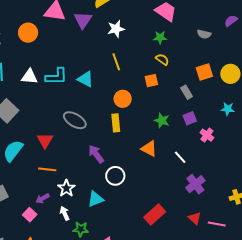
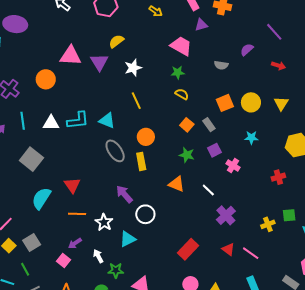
orange square: (151, 81) -> (187, 125), moved, turned -32
gray ellipse: (75, 120) -> (115, 151), moved, turned 30
white star: (66, 188) -> (104, 222), moved
pink line: (217, 224) -> (251, 253), turned 30

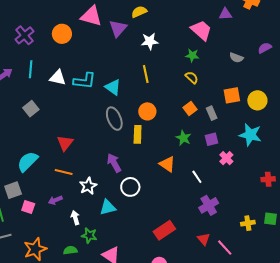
cyan star: (251, 138) -> (250, 135), size x1.6
gray square: (31, 159) -> (31, 109), size x0.7
cyan semicircle: (41, 198) -> (28, 162), moved
pink square: (64, 260) -> (28, 207), moved, turned -32

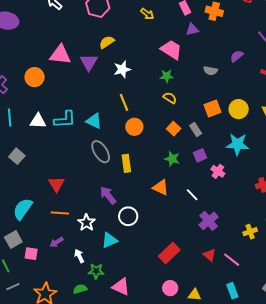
orange circle: (147, 111) -> (134, 127), moved

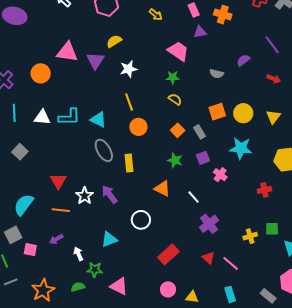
white circle: (128, 216) -> (141, 220), moved
white star: (86, 223) -> (85, 196), moved

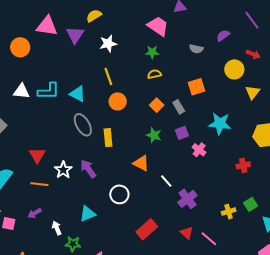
yellow semicircle: (175, 99) -> (154, 74), turned -48
yellow circle: (243, 113) -> (234, 69), moved
white line: (194, 197) -> (166, 181), moved
green square: (272, 229) -> (251, 204), turned -32

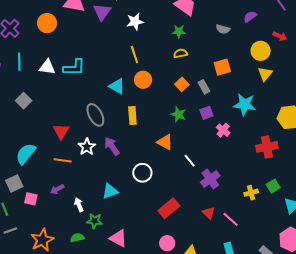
yellow triangle: (253, 92) -> (265, 74), moved
cyan triangle: (78, 94) -> (117, 86), moved
gray ellipse: (83, 125) -> (95, 115), moved
red cross: (243, 165) -> (267, 147), size x1.5

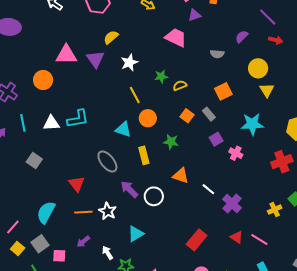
green star: (179, 31) -> (161, 76), moved
red arrow: (280, 36) -> (276, 40), moved
green star: (178, 114) -> (171, 142), moved
white star: (87, 147) -> (108, 211), moved
white circle: (142, 173) -> (154, 196), moved

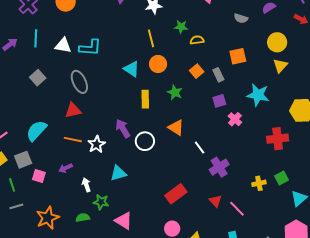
gray ellipse: (107, 161) -> (79, 82), moved
red triangle: (77, 184) -> (73, 110), turned 42

